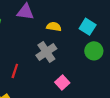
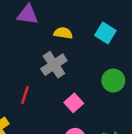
green circle: (94, 51) -> (113, 81), moved
red line: (15, 71) -> (25, 95), moved

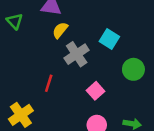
yellow semicircle: (63, 33) -> (60, 30), moved, turned -60
cyan square: (105, 33) -> (109, 39), moved

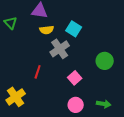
yellow semicircle: (60, 30) -> (47, 30), turned -136
cyan square: (109, 39) -> (74, 29), moved

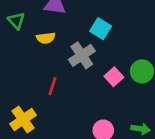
yellow semicircle: (47, 30) -> (46, 38), moved
pink square: (75, 78) -> (114, 77), moved

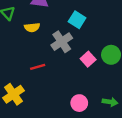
red line: (52, 86) -> (38, 67), turned 56

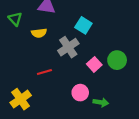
green arrow: (110, 102) -> (101, 102), moved
pink circle: (79, 103) -> (80, 93), moved

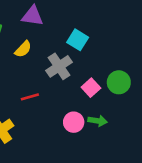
yellow semicircle: (39, 33) -> (23, 49), turned -40
green arrow: (101, 102) -> (98, 121), moved

